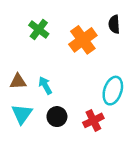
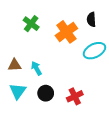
cyan ellipse: (113, 91) -> (94, 51), moved, turned 45

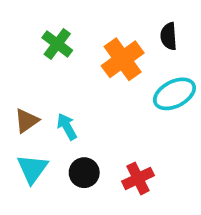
brown triangle: (15, 65) -> (27, 121), turned -32

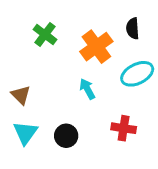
brown triangle: (27, 121) -> (21, 95), turned -40
cyan arrow: (67, 127) -> (87, 89), moved
red cross: (138, 178) -> (124, 128), moved, turned 35

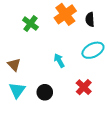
orange cross: (96, 47) -> (65, 14), moved
red cross: (124, 128) -> (84, 87), turned 35

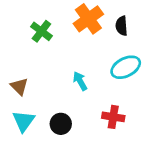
red cross: (84, 87) -> (113, 117), turned -35

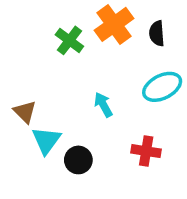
green cross: (41, 31) -> (69, 40), moved
cyan triangle: (23, 121) -> (46, 140), moved

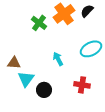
black semicircle: (157, 33) -> (87, 11), moved, turned 48
brown triangle: (25, 112) -> (14, 63), turned -40

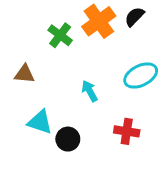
brown triangle: (14, 63) -> (24, 74), moved
cyan triangle: (26, 79) -> (40, 122), turned -48

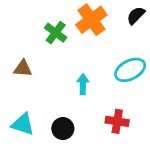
black semicircle: (134, 17) -> (136, 15), moved
cyan arrow: (90, 91) -> (83, 84), turned 30
cyan triangle: (40, 122) -> (23, 124), moved

